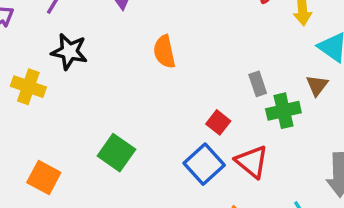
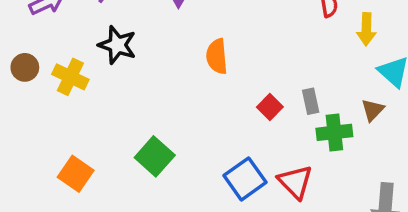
red square: (218, 122) -> (270, 107), moved

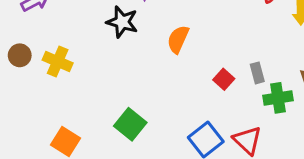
black star: (117, 45) -> (122, 22), moved
orange semicircle: (217, 56) -> (178, 39), turned 32

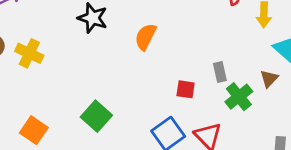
red square: (224, 79) -> (186, 89), moved, turned -36
green cross: (278, 98) -> (239, 97), turned -32

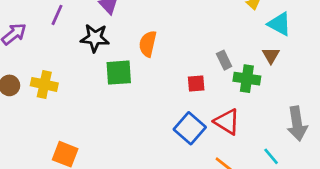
green cross: (239, 97) -> (247, 79), turned -30
green square: (96, 116) -> (119, 73), moved, turned -32

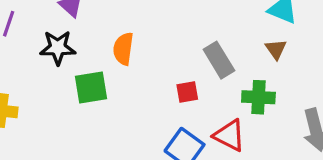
gray rectangle: (224, 60) -> (219, 60), size x1.5
green cross: (247, 79) -> (258, 97), moved

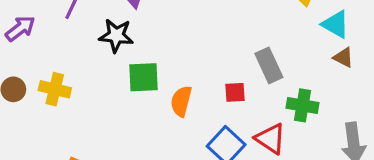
orange semicircle: (123, 49) -> (181, 101), moved
brown triangle: (276, 49) -> (343, 57), moved, turned -35

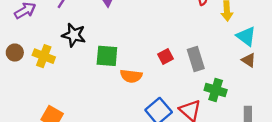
black star: (116, 35) -> (74, 35), moved
red square: (235, 92) -> (166, 56), moved, turned -32
orange semicircle: (181, 101) -> (131, 76), turned -105

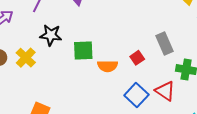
yellow cross: (44, 56) -> (26, 58), turned 30
red square: (166, 56) -> (137, 58), moved

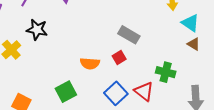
gray rectangle: (165, 43) -> (129, 35), moved, turned -40
green square: (83, 50) -> (66, 92), moved, turned -30

